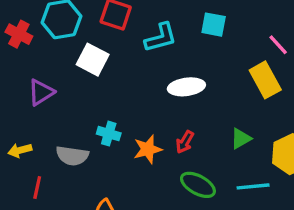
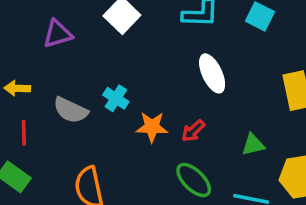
white ellipse: (186, 87) -> (212, 73), turned 56
red line: (37, 188) -> (24, 133), turned -30

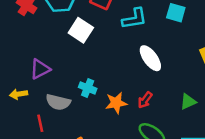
purple triangle: (58, 34) -> (40, 69), moved
red line: (24, 133) -> (40, 123), moved

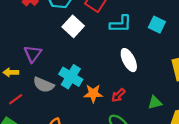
purple triangle: (40, 69) -> (33, 54), turned -36
cyan cross: (88, 88) -> (71, 77), size x1.5
red line: (40, 123) -> (16, 99), moved, turned 56

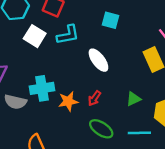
cyan L-shape: (121, 24) -> (68, 35), moved
cyan square: (157, 25) -> (110, 20), moved
cyan cross: (71, 77) -> (42, 88), turned -30

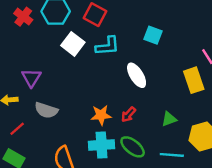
cyan cross: (42, 88) -> (102, 145), moved

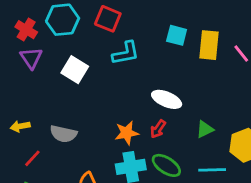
white square: (73, 44) -> (75, 70), moved
white ellipse: (137, 75) -> (167, 99), moved, turned -30
purple triangle: (31, 78) -> (31, 58), moved
yellow rectangle: (194, 80) -> (209, 45), moved, turned 30

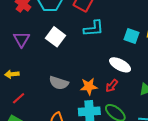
cyan square: (177, 35) -> (132, 36), moved
purple triangle: (31, 58) -> (21, 39), moved
gray semicircle: (63, 134) -> (59, 83), moved

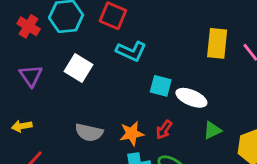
cyan L-shape: (94, 28) -> (131, 51), turned 35
cyan square: (132, 36) -> (161, 86), moved
white ellipse: (120, 65) -> (191, 98), moved

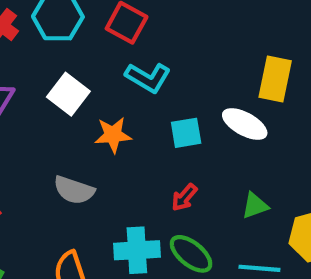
cyan square: (161, 86) -> (186, 133), turned -30
white ellipse: (191, 98) -> (245, 124), moved
orange star: (132, 133) -> (113, 135), moved

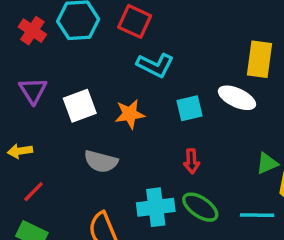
white square: (68, 94) -> (80, 106), moved, turned 36
red arrow: (184, 197) -> (192, 161), turned -40
green triangle: (255, 206) -> (267, 163), moved

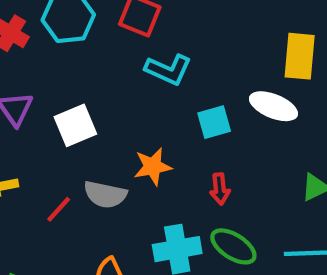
orange star: (130, 114) -> (153, 166), moved
red line: (34, 192) -> (59, 209), moved

